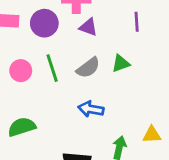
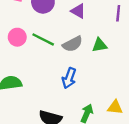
green line: (52, 68) -> (43, 39), turned -55
blue arrow: (91, 109) -> (69, 78), turned -90

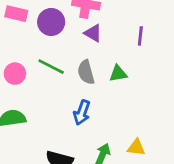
pink circle: (17, 37) -> (15, 74), moved
gray semicircle: (72, 44) -> (86, 72), turned 102

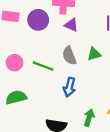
green line: (51, 67) -> (43, 66), moved

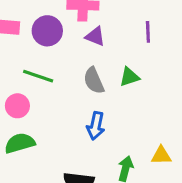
pink circle: (15, 63) -> (17, 106), moved
green line: (43, 66) -> (38, 76), moved

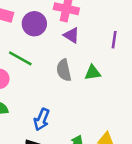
blue arrow: (96, 126) -> (42, 120), moved

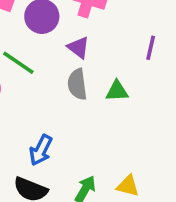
purple triangle: (72, 35) -> (78, 47), moved

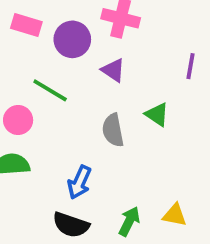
gray semicircle: (77, 84) -> (113, 130), moved
green triangle: (117, 91) -> (157, 114), turned 40

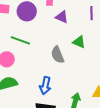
purple triangle: (113, 70) -> (62, 17), moved

